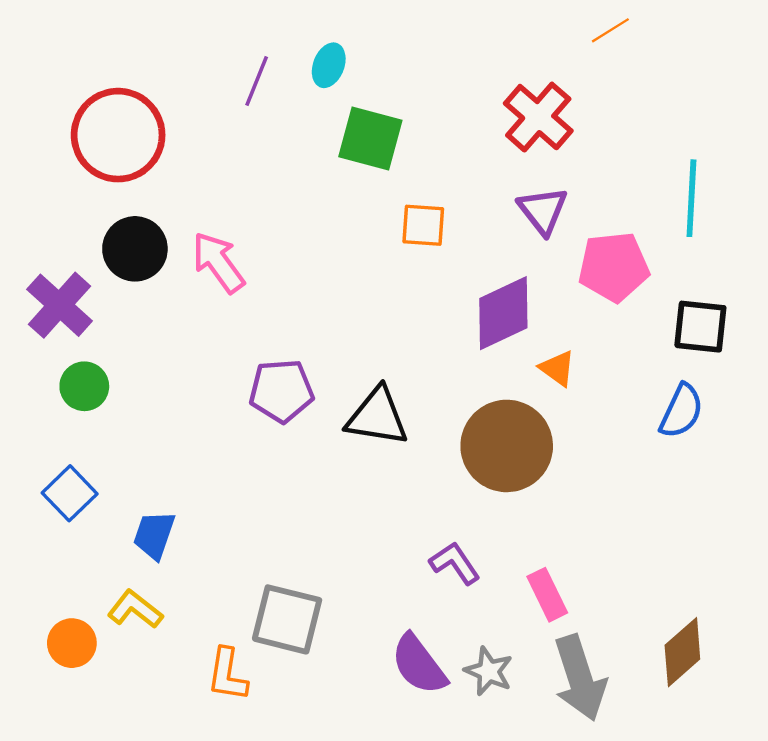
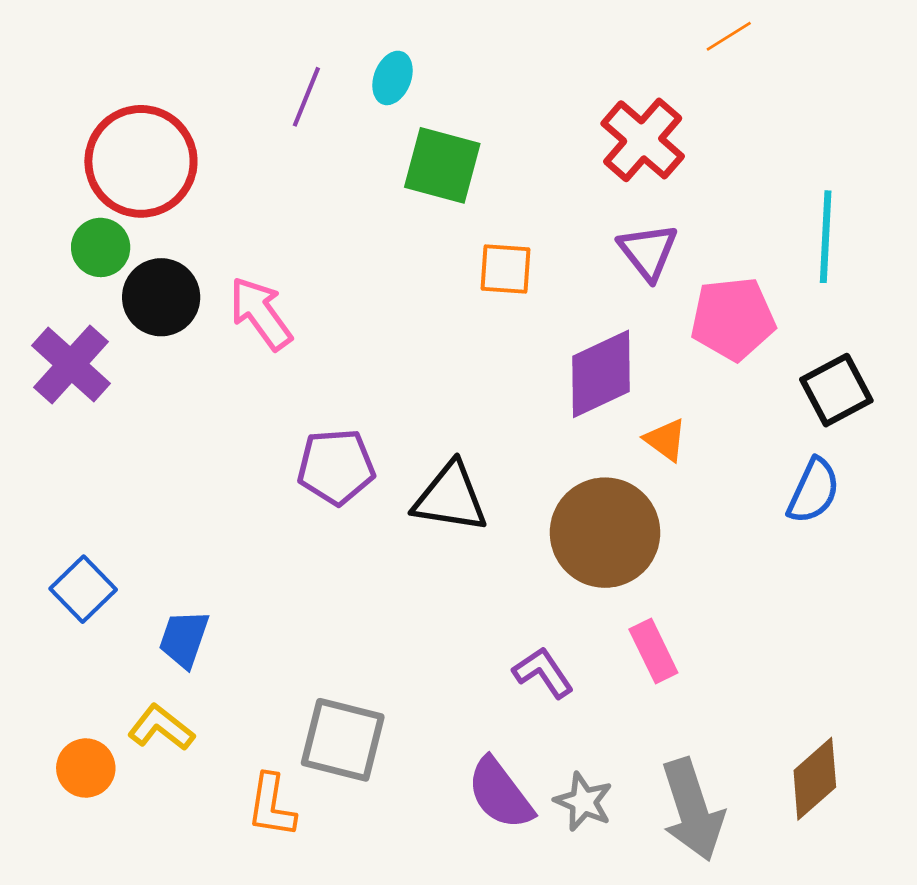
black square: (700, 327) -> (836, 390), turned -34
green circle: (84, 386) -> (101, 247), moved
pink rectangle: (547, 595) -> (653, 651), moved

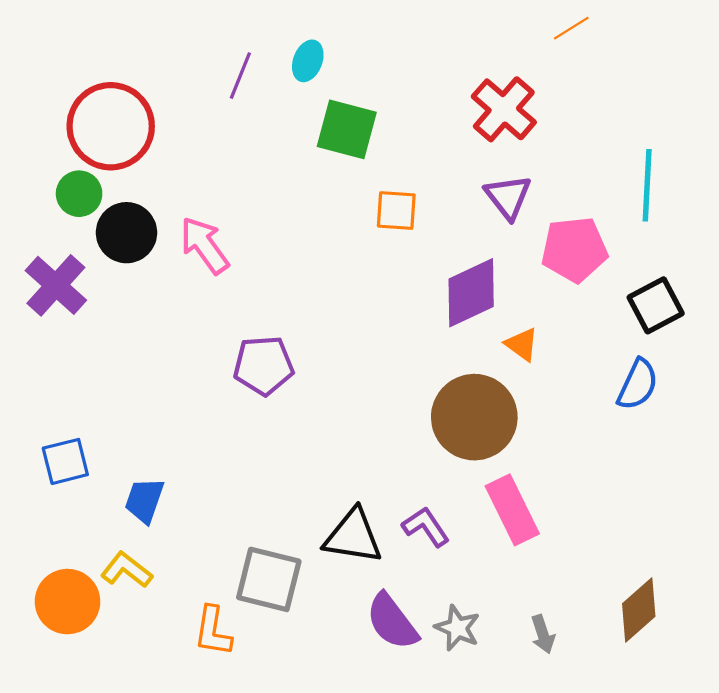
black triangle: (450, 498) -> (353, 536), moved
blue square: (83, 589) -> (65, 461), turned 30
pink rectangle: (653, 651) -> (512, 510), size x1.4
orange circle: (86, 768) -> (67, 602), size x1.4
gray arrow: (692, 810) -> (543, 634), size x0.5

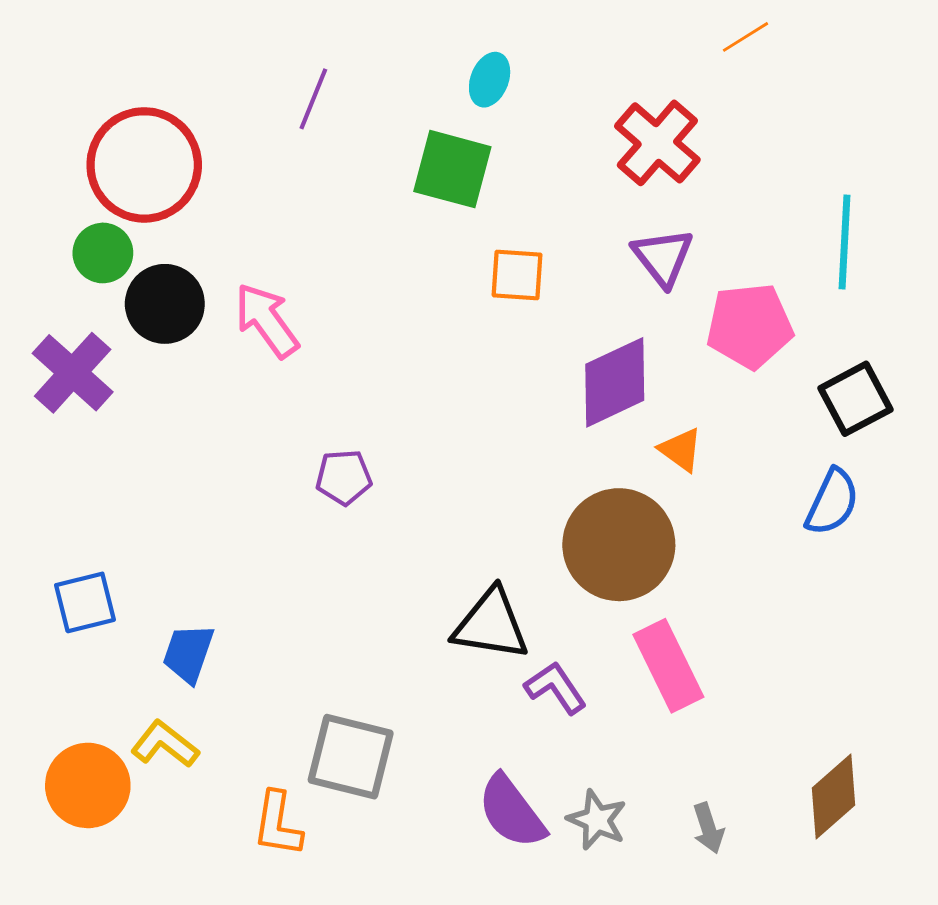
cyan ellipse: (308, 61) -> (490, 80), moved
purple pentagon: (264, 365) -> (344, 477), size x0.7
black triangle: (353, 536) -> (491, 624), moved

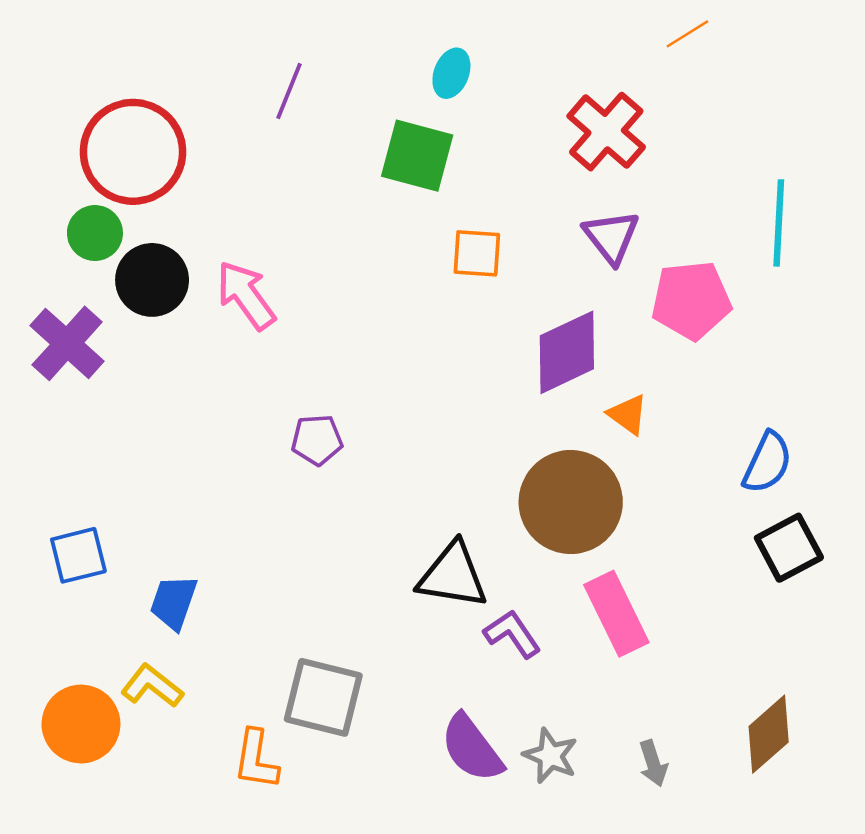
black square: (856, 399) -> (789, 548), moved

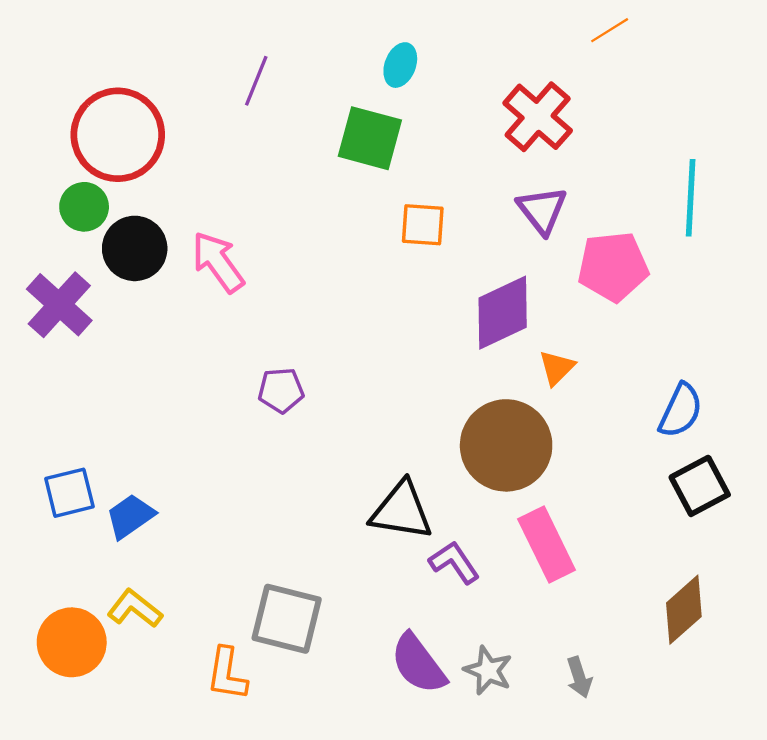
orange triangle: (628, 414) -> (557, 368), turned 39
blue trapezoid: (174, 602) -> (130, 516), moved, turned 36
brown diamond: (769, 734) -> (684, 610), moved

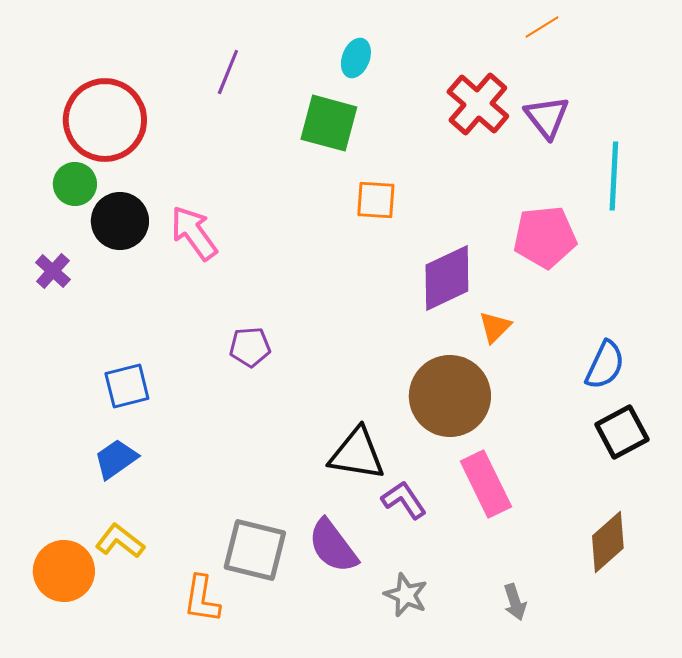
purple triangle: (542, 210) -> (547, 117), moved
purple cross: (59, 305) -> (53, 271), size x0.6
blue square: (69, 493) -> (127, 386), moved
purple semicircle: (418, 664) -> (333, 546), moved
gray star: (488, 670) -> (406, 595), moved

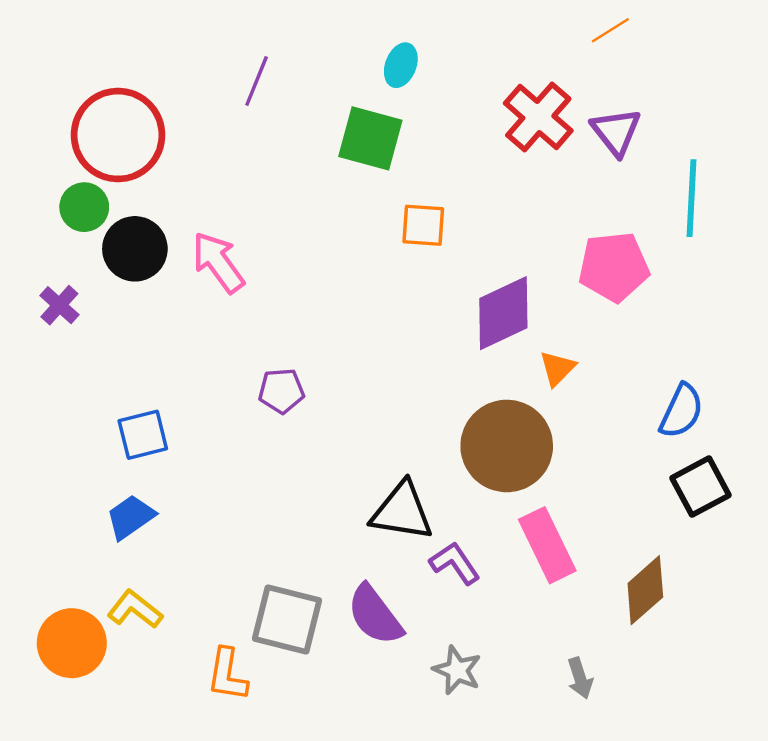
brown diamond: (608, 542) -> (645, 590), moved

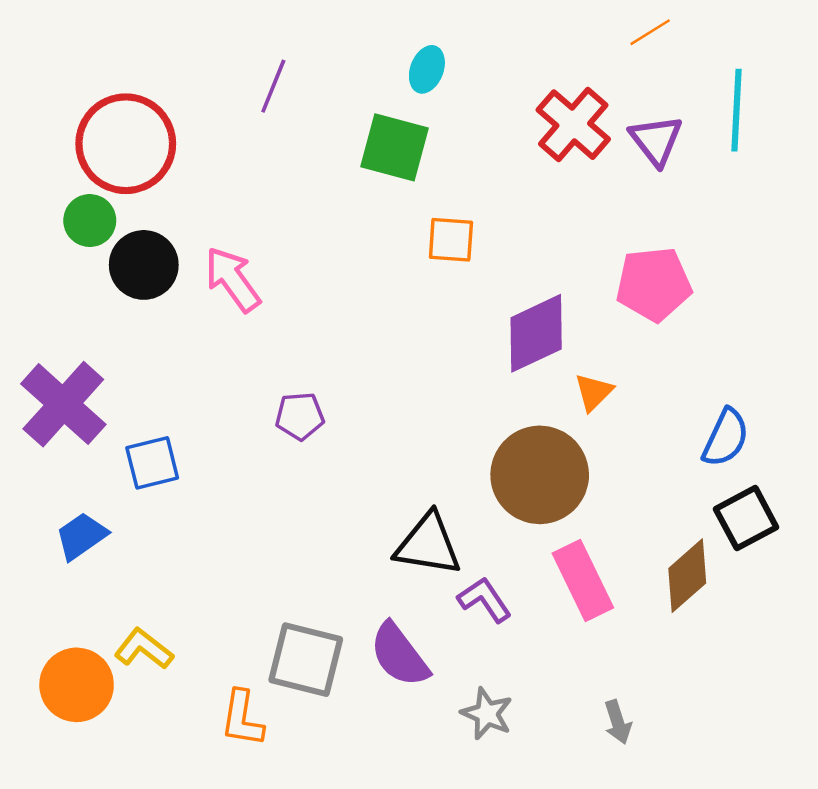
cyan line: (691, 198) -> (736, 110), moved
purple cross: (59, 305) -> (63, 404), moved, size x2.0
blue trapezoid: (130, 517) -> (81, 536), moved
brown diamond: (645, 590) -> (687, 576), moved

